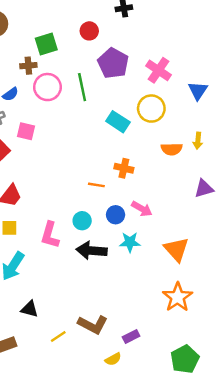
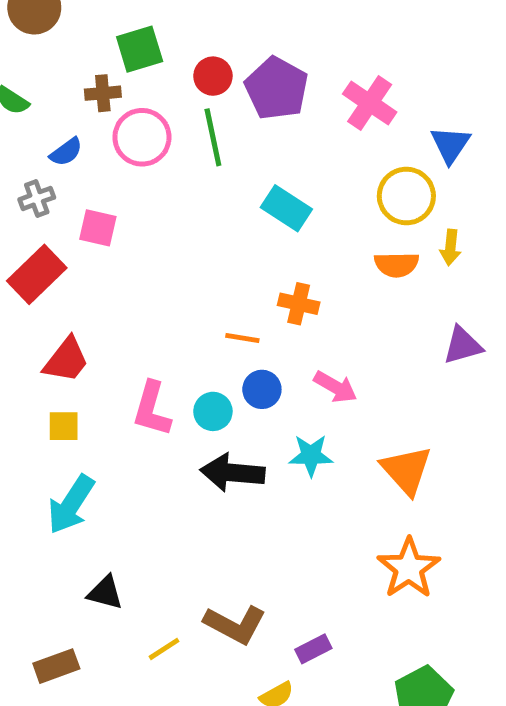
red circle: (89, 31) -> (213, 76), moved
yellow circle: (151, 109) -> (406, 196), moved
blue circle: (116, 215) -> (262, 389), moved
pink L-shape: (50, 235) -> (152, 409), moved

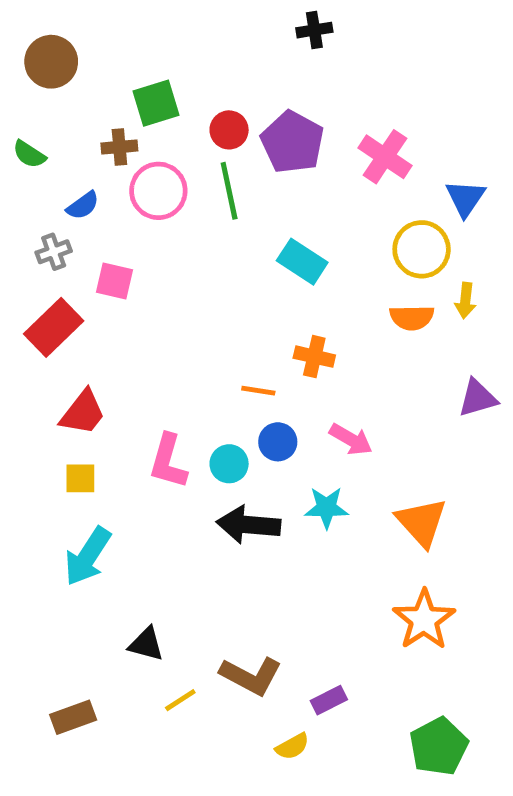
black triangle: (105, 593) -> (146, 644), moved

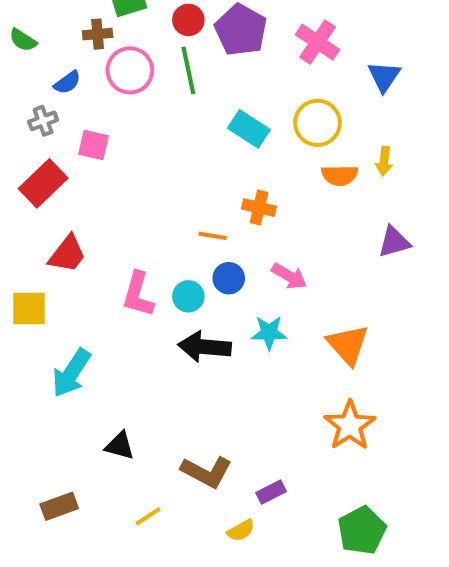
yellow circle: (422, 249) -> (317, 123), moved
yellow square: (80, 478) -> (29, 308), moved, size x1.4
yellow line: (180, 700) -> (148, 516), moved

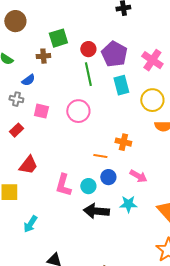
pink circle: (130, 70) -> (78, 111), moved
gray cross: (43, 121) -> (16, 99), turned 32
cyan rectangle: (249, 129) -> (121, 85), moved, turned 42
red rectangle: (43, 183) -> (16, 130), size x0.6
cyan arrow: (71, 373) -> (30, 224), size x0.7

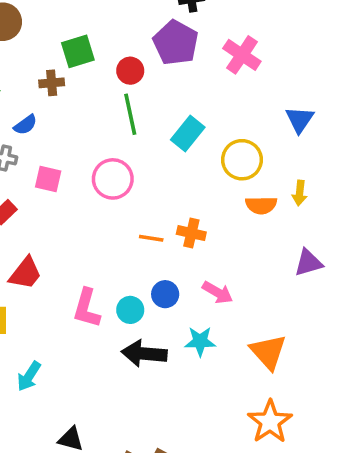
purple pentagon: (114, 54) -> (176, 43), moved
pink cross: (152, 60) -> (242, 55), moved
cyan rectangle: (121, 85) -> (188, 134), turned 54
orange line: (100, 156) -> (151, 238), moved

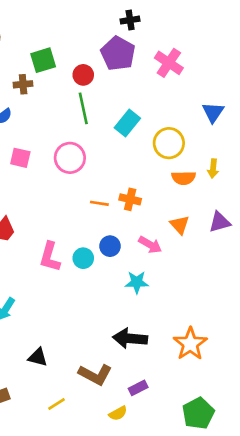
orange triangle: (268, 352) -> (180, 225), moved, size x0.7
black arrow: (144, 354) -> (130, 338), moved

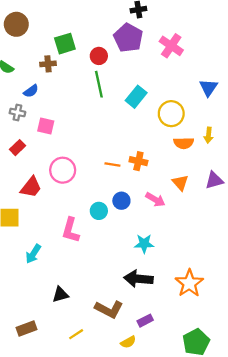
pink circle: (70, 158) -> (63, 170), moved
pink L-shape: (50, 257) -> (71, 230), moved
cyan star: (137, 282) -> (144, 244), moved
black triangle: (38, 357) -> (60, 295), turned -30

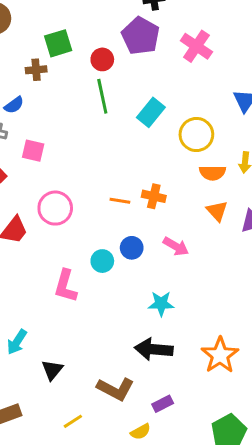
orange triangle: (180, 183) -> (217, 211), moved
cyan arrow: (33, 254) -> (17, 342), moved
black triangle: (60, 295) -> (52, 370), turned -36

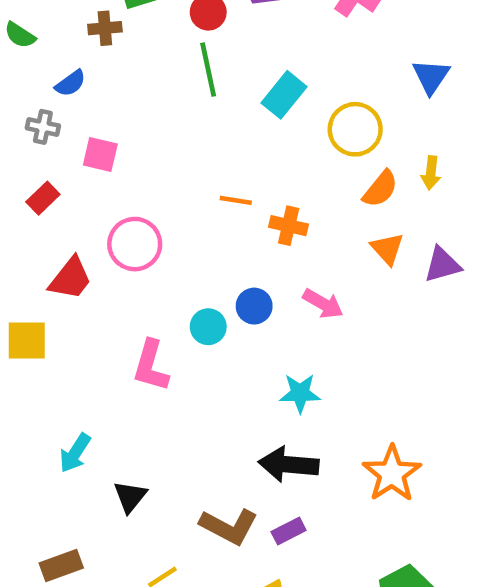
orange semicircle: (213, 173) -> (380, 189), turned -50
orange line: (120, 201) -> (236, 200), moved
purple rectangle: (163, 404) -> (289, 531), moved

